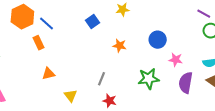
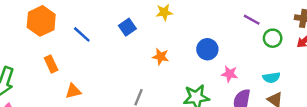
purple line: (204, 14) -> (252, 20), moved
blue line: (46, 24) -> (82, 34), moved
orange rectangle: (38, 43) -> (51, 64), moved

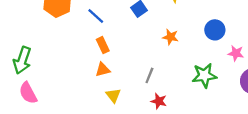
orange rectangle: (51, 64) -> (103, 45), moved
orange triangle: (73, 91) -> (103, 70), moved

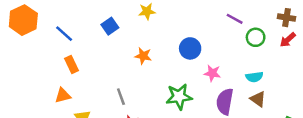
orange triangle: (103, 70) -> (63, 95), moved
gray line: (149, 75) -> (121, 97), turned -42

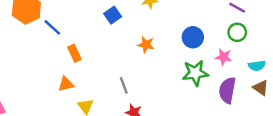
blue line: (64, 34) -> (52, 27), moved
green circle: (256, 37) -> (237, 32), moved
pink star: (212, 73) -> (224, 57), moved
green star: (179, 97) -> (195, 73), moved

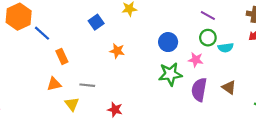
orange star: (146, 45) -> (117, 51), moved
cyan semicircle: (257, 66) -> (226, 48), moved
gray line: (124, 85) -> (87, 85), moved, turned -64

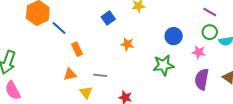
green star: (170, 74) -> (163, 65), moved

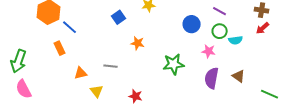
blue circle: (174, 36) -> (192, 24), moved
orange rectangle: (77, 49) -> (60, 48), moved
gray line: (100, 75) -> (111, 66), moved

